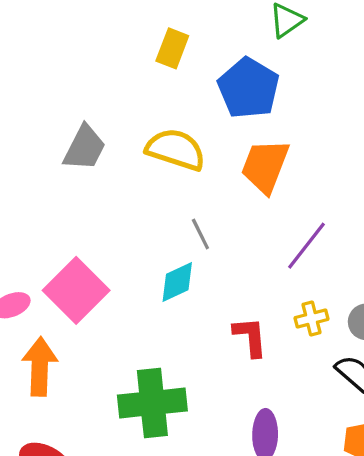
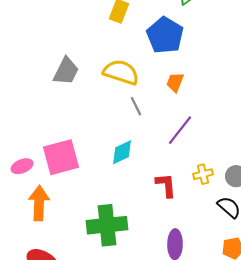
orange trapezoid: (265, 166) -> (175, 82), size x0.6
gray line: (200, 234) -> (136, 106), moved
purple line: (307, 246) -> (180, 130), moved
pink square: (76, 290) -> (61, 157), turned 30

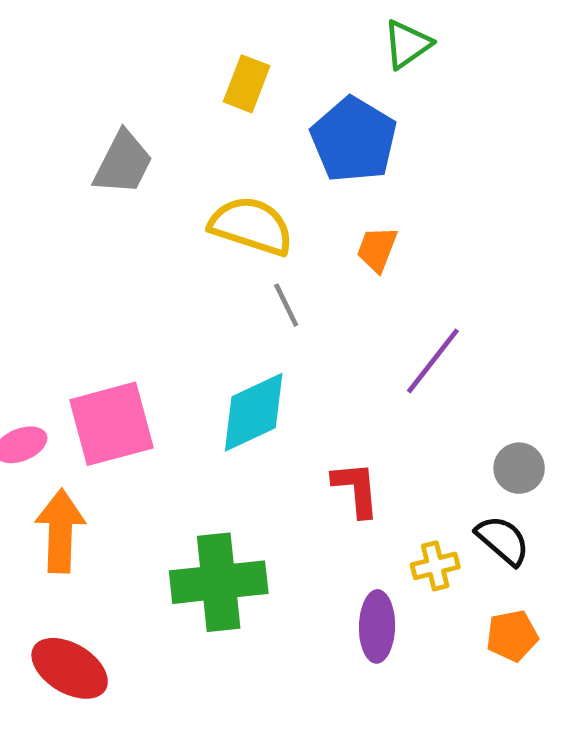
gray trapezoid: (66, 71) -> (123, 163), moved
purple line: (180, 130) -> (433, 361), moved
cyan diamond: (122, 152) -> (254, 412), size x1.4
yellow cross: (203, 174) -> (435, 566), moved

